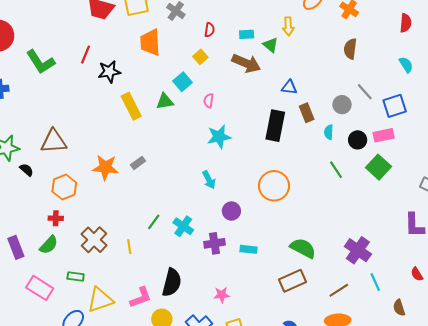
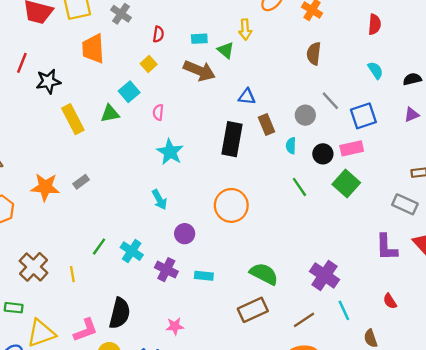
cyan star: (219, 137) -> (170, 152), turned -30
purple cross: (215, 243) -> (166, 270), turned 36

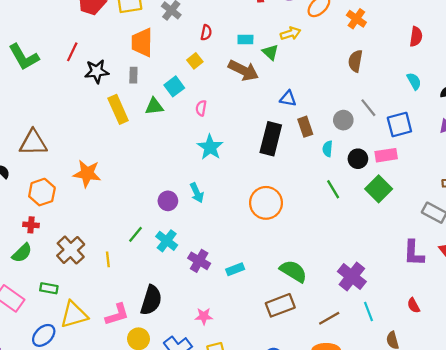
yellow arrow: (245, 30) -> (290, 33), turned -108
gray rectangle: (81, 182) -> (133, 75), moved, turned -56
purple circle: (185, 234) -> (168, 201), moved
cyan rectangle: (204, 276) -> (235, 269), turned -30

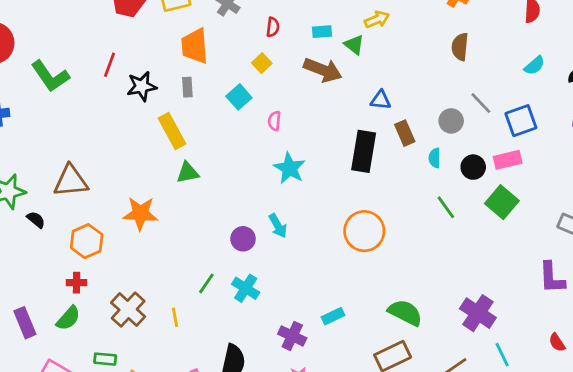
cyan semicircle: (414, 81) -> (534, 66), turned 84
green triangle: (154, 106) -> (188, 173), moved
purple cross: (199, 261) -> (292, 336), moved

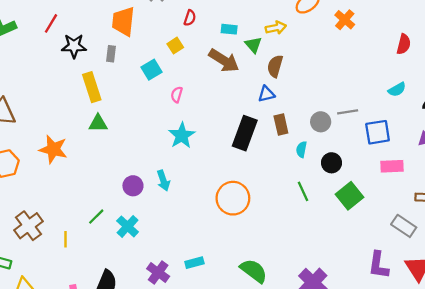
brown semicircle: (460, 47) -> (275, 66), moved
blue triangle: (381, 100) -> (266, 94), turned -30
gray line: (481, 103) -> (348, 112), turned -66
pink rectangle: (508, 160) -> (392, 166), moved

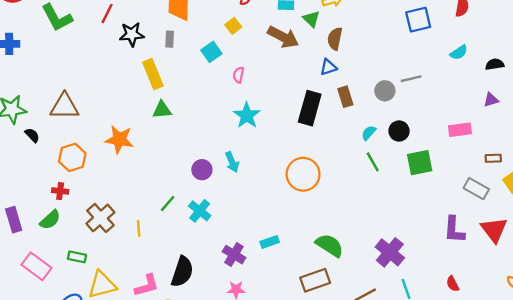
blue square: (378, 132) -> (418, 20), moved
cyan semicircle: (301, 149) -> (369, 133), moved, turned 35
green square: (350, 196) -> (420, 163), turned 32

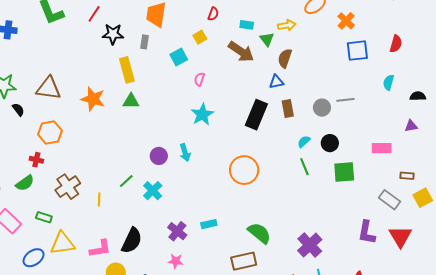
cyan semicircle: (459, 52) -> (389, 82), turned 133
orange star: (119, 139) -> (93, 99), moved

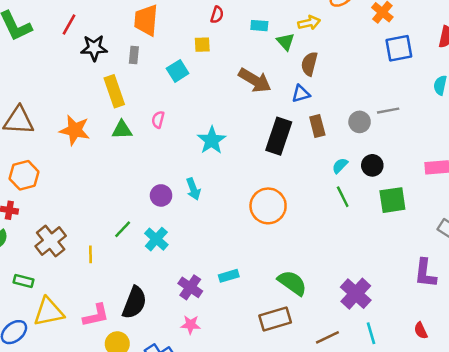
yellow square: (200, 37) -> (202, 45), turned 32
brown arrow: (241, 52) -> (255, 80), moved
pink semicircle: (199, 79) -> (158, 120), moved

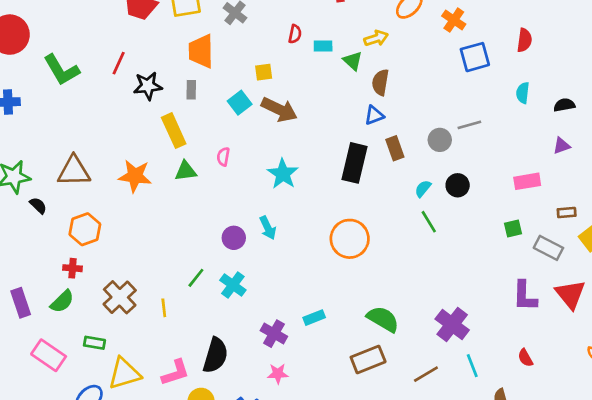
red semicircle: (217, 15) -> (295, 34), moved
brown arrow: (255, 80) -> (279, 110), moved
green square: (392, 200) -> (513, 228), moved, size x0.6

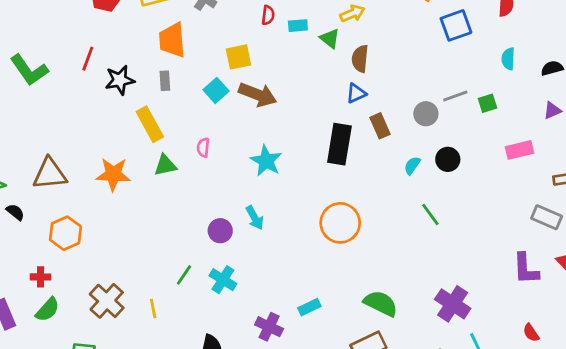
yellow square: (264, 72) -> (238, 57), size x1.4
green line: (429, 222) -> (430, 215), moved
green square: (513, 228) -> (488, 103), moved
red cross: (72, 268) -> (41, 277), moved

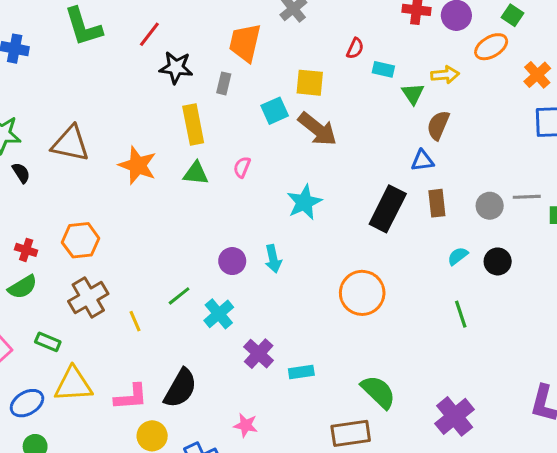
orange hexagon: (65, 233) -> (81, 240), moved
yellow line: (153, 308) -> (135, 321), turned -30
purple cross: (269, 327) -> (259, 354), moved

